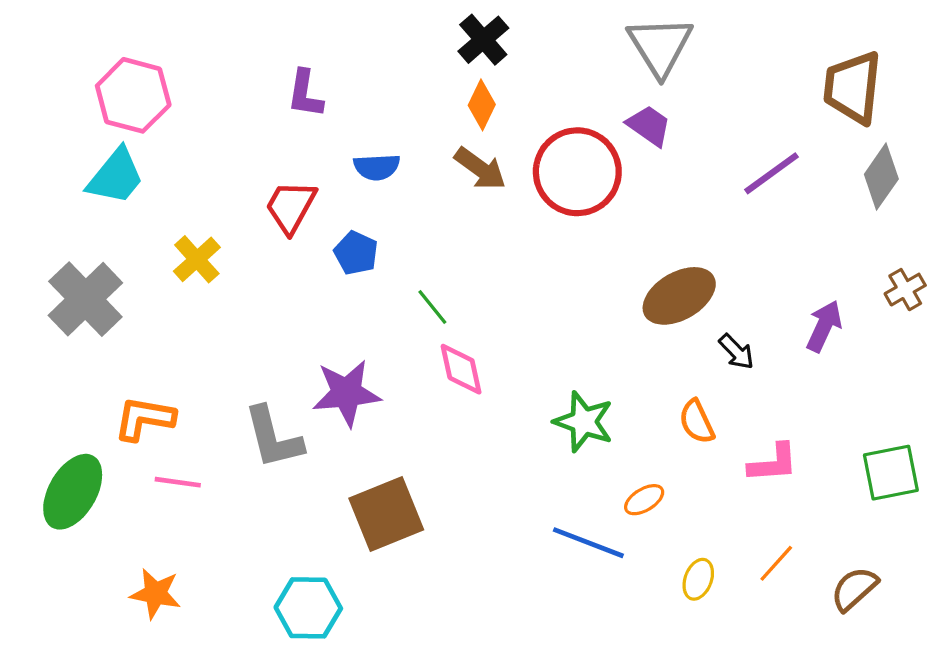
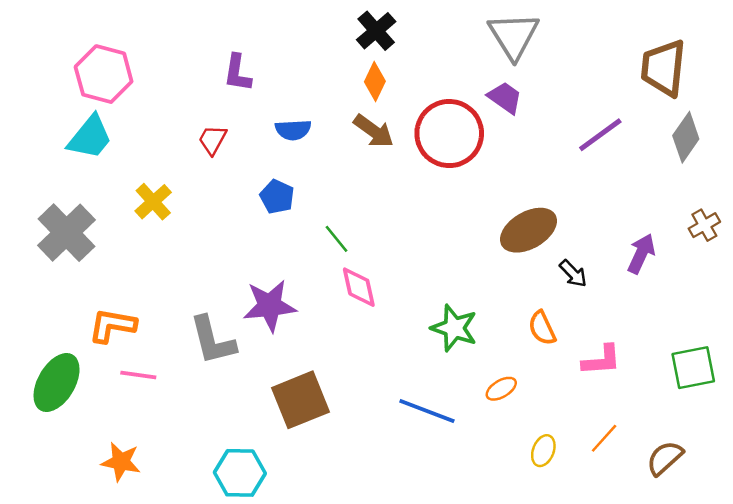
red trapezoid: (291, 207) -> (213, 140), moved, size x0.7
blue line: (588, 543) -> (427, 411), moved

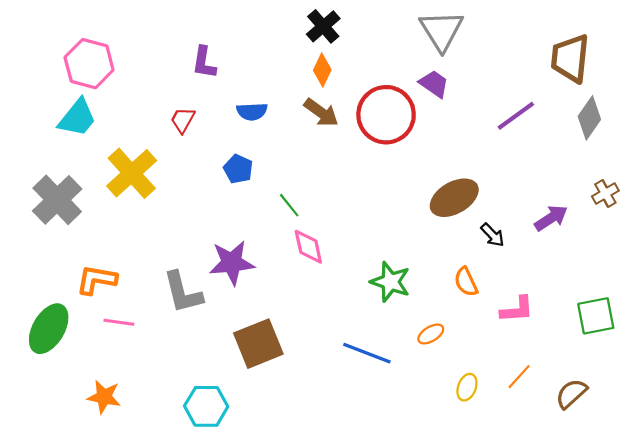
yellow cross: (153, 202) -> (132, 173), size x1.6
purple arrow: (641, 254) -> (551, 218), turned 32

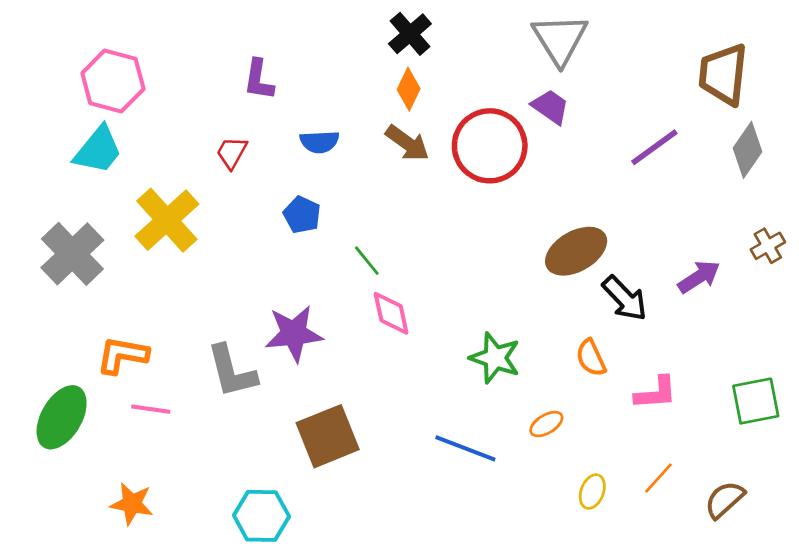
black arrow: (493, 235) -> (625, 298), size x1.5

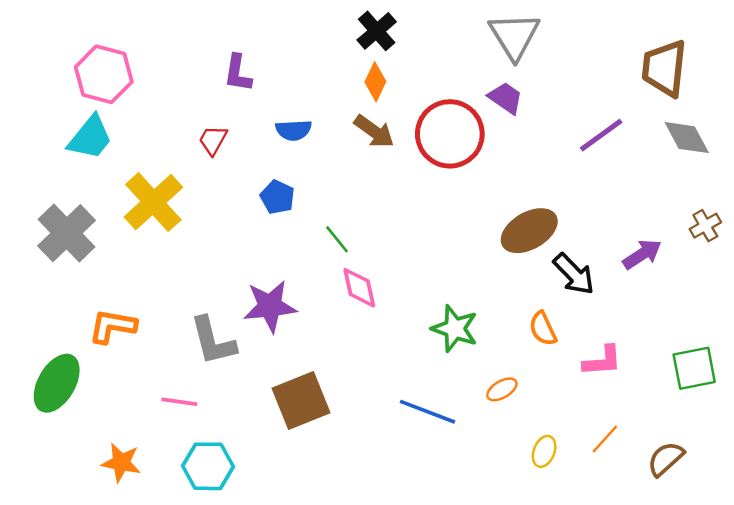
gray diamond: (748, 150) -> (687, 138), turned -63
pink line: (151, 409) -> (179, 402), moved
cyan hexagon: (261, 516) -> (208, 466), moved

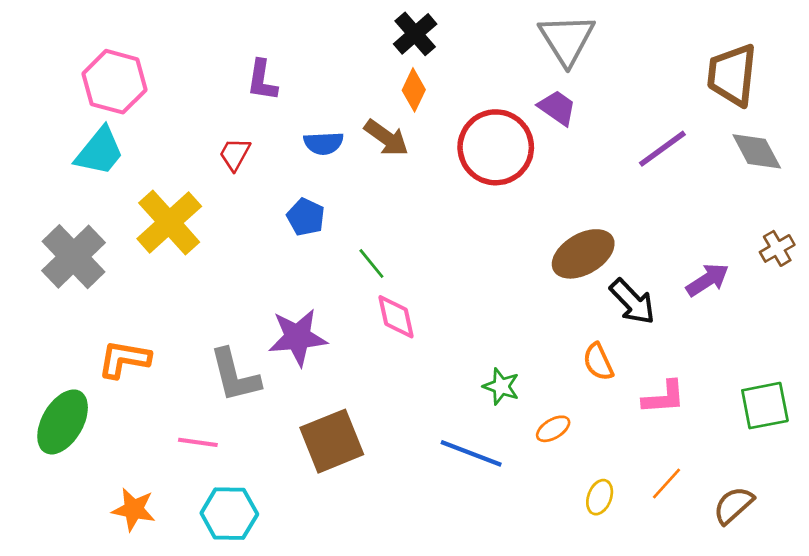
brown arrow: (374, 131) -> (386, 138), moved
green star: (455, 329) -> (501, 386), moved, size x0.7

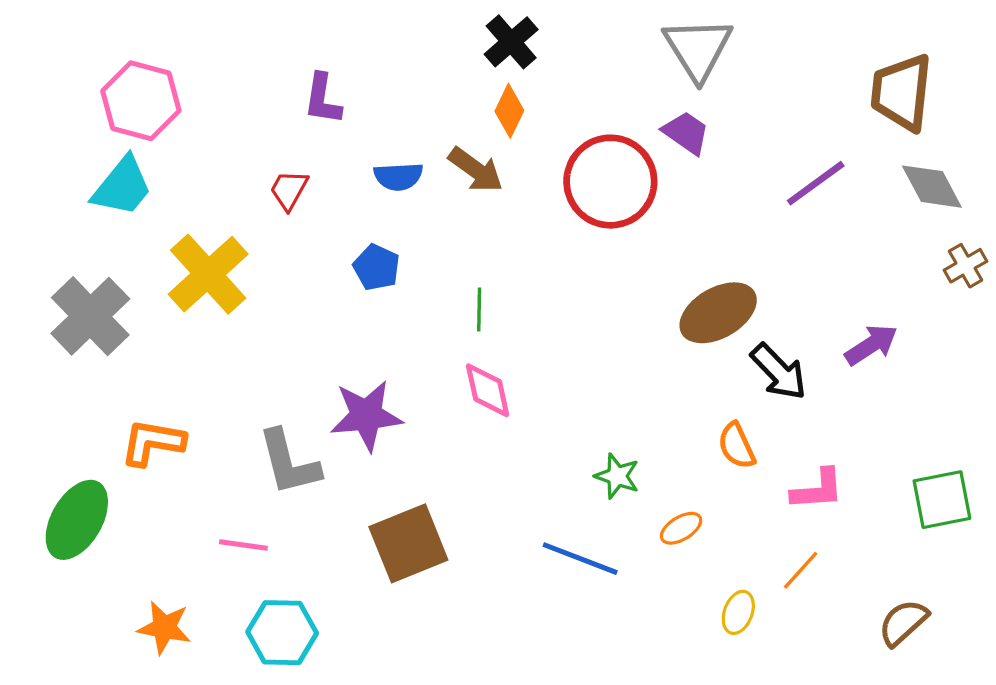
brown cross: (777, 248) -> (966, 266), moved
green line: (371, 263) -> (479, 309), moved, turned 40
orange line: (667, 483) -> (801, 570), moved

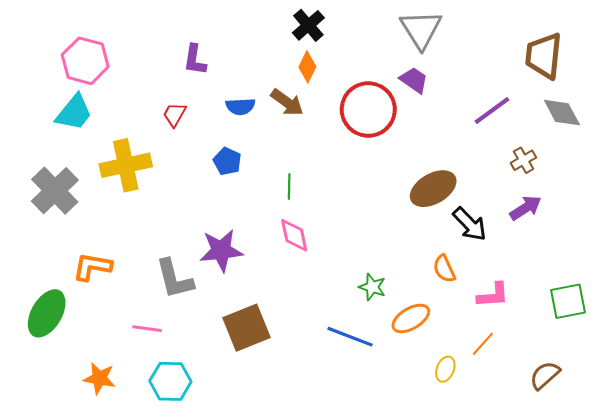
brown cross: (966, 266) -> (523, 160), moved
yellow cross: (208, 274) -> (126, 165), turned 30
orange ellipse: (681, 528) -> (411, 318), size x1.5

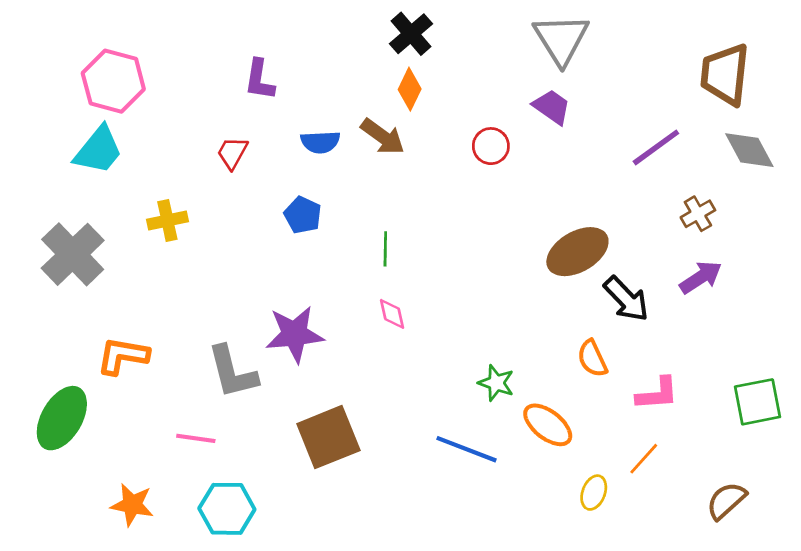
red circle: (368, 109) -> (491, 146), size x0.5
yellow cross: (126, 165) -> (167, 220), size x0.6
pink diamond: (294, 235) -> (392, 314), size x0.7
orange ellipse: (411, 318) -> (548, 425), turned 69

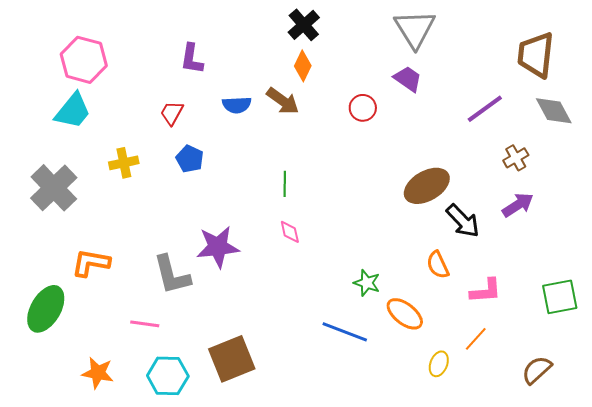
blue pentagon: (303, 215) -> (190, 159), moved
brown square: (328, 437) -> (232, 359), moved

